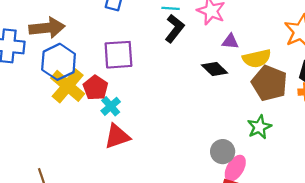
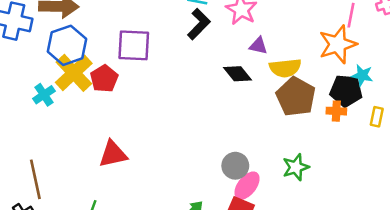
cyan cross: (111, 106) -> (44, 95), moved
green star: (259, 127) -> (296, 167), moved
red triangle: (117, 136) -> (113, 154), moved

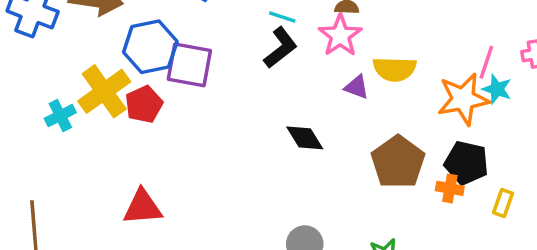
blue hexagon: (67, 45) -> (150, 47), moved
yellow semicircle: (285, 68) -> (395, 69), moved
black diamond: (237, 74) -> (305, 138), moved
cyan star: (362, 75) -> (497, 89), moved

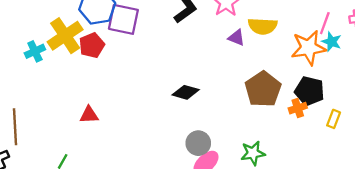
black diamond: (305, 138) -> (186, 92), moved, turned -44
orange cross: (450, 188) -> (298, 108), turned -30
red triangle: (143, 207) -> (89, 115), size x0.7

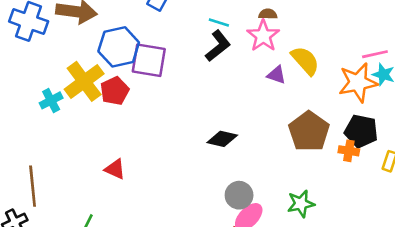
pink line: (325, 23) -> (375, 54), turned 60
yellow semicircle: (263, 26) -> (305, 61), turned -132
orange cross: (298, 108) -> (349, 151), turned 30
red triangle: (89, 115) -> (115, 169), turned 30

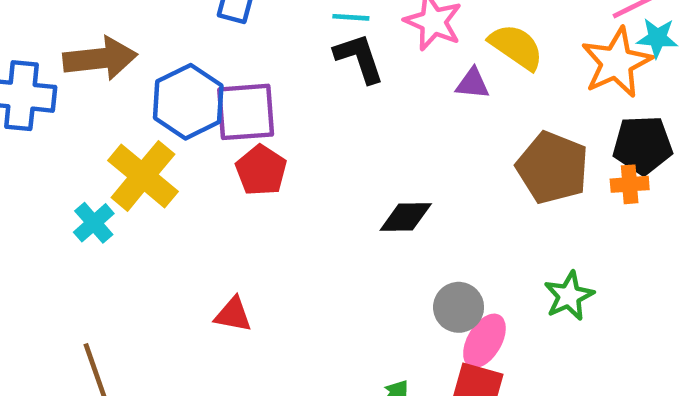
black L-shape: (218, 46) -> (359, 58), turned -56
red pentagon: (115, 91) -> (261, 170), moved

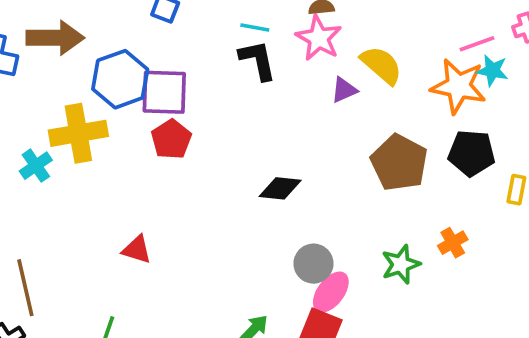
orange star: (617, 63) -> (458, 86), turned 30
purple triangle: (473, 84) -> (344, 90), turned -36
yellow cross: (143, 176) -> (78, 133), turned 34
orange cross: (630, 184) -> (453, 243), moved, turned -32

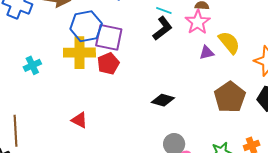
black L-shape: (258, 60) -> (162, 28), turned 55
yellow cross: (78, 133) -> (79, 53), moved

